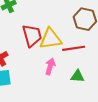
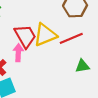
pink arrow: (50, 66) -> (18, 53), moved

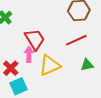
yellow triangle: (45, 35) -> (50, 65), moved

